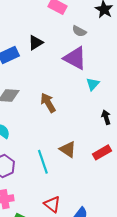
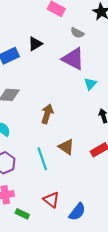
brown arrow: (48, 103) -> (47, 114), moved, turned 48

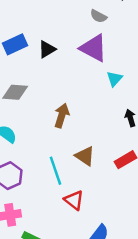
black triangle: (35, 44) -> (47, 49), moved
red triangle: (51, 200) -> (74, 200), moved

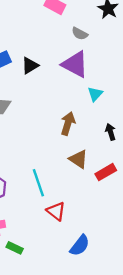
brown arrow: (62, 116) -> (68, 124), moved
brown triangle: (85, 156) -> (79, 159), moved

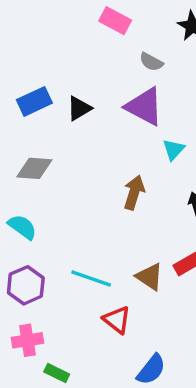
brown triangle: (79, 159) -> (150, 277), moved
cyan line: (38, 183) -> (91, 278), turned -52

